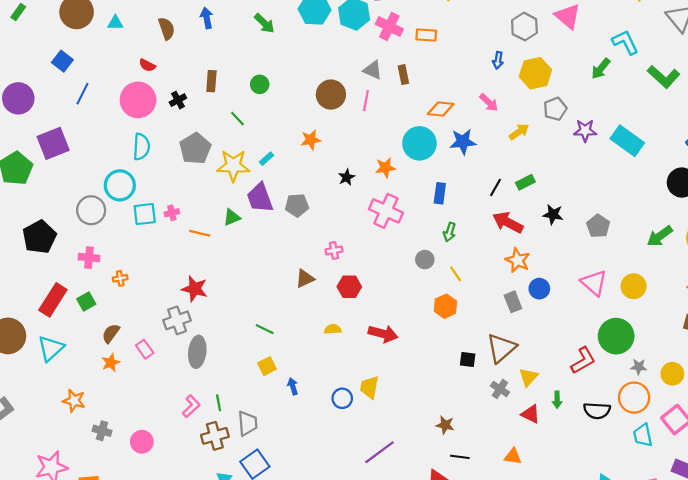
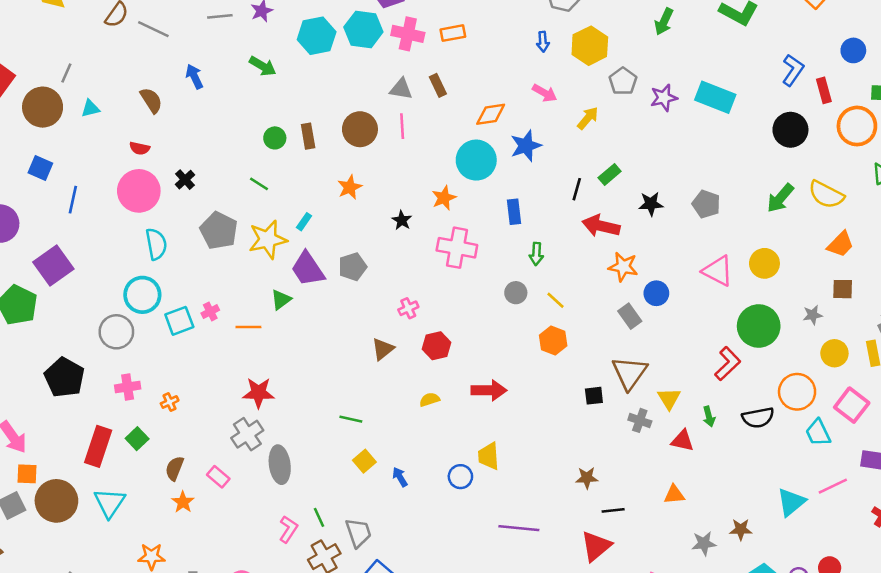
brown rectangle: (211, 81) -> (308, 136), moved
gray star: (639, 367) -> (813, 315), moved
purple line: (379, 452) -> (519, 528), turned 56

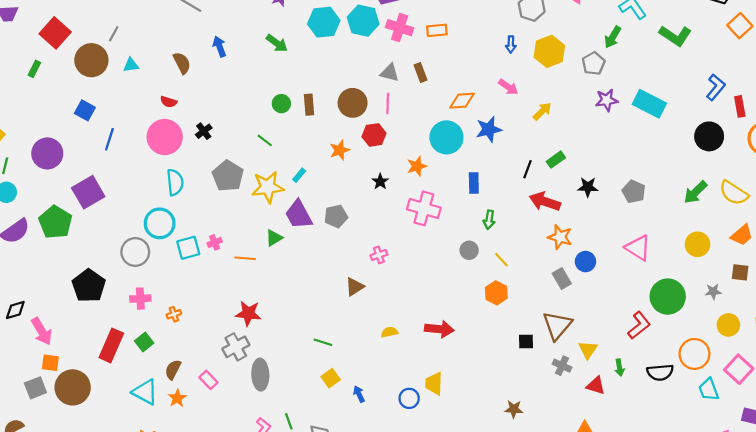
gray pentagon: (623, 81) -> (593, 63), moved
yellow circle: (764, 263) -> (698, 244), moved
red hexagon: (437, 346) -> (374, 135), moved
cyan triangle: (110, 503) -> (145, 392), moved, turned -40

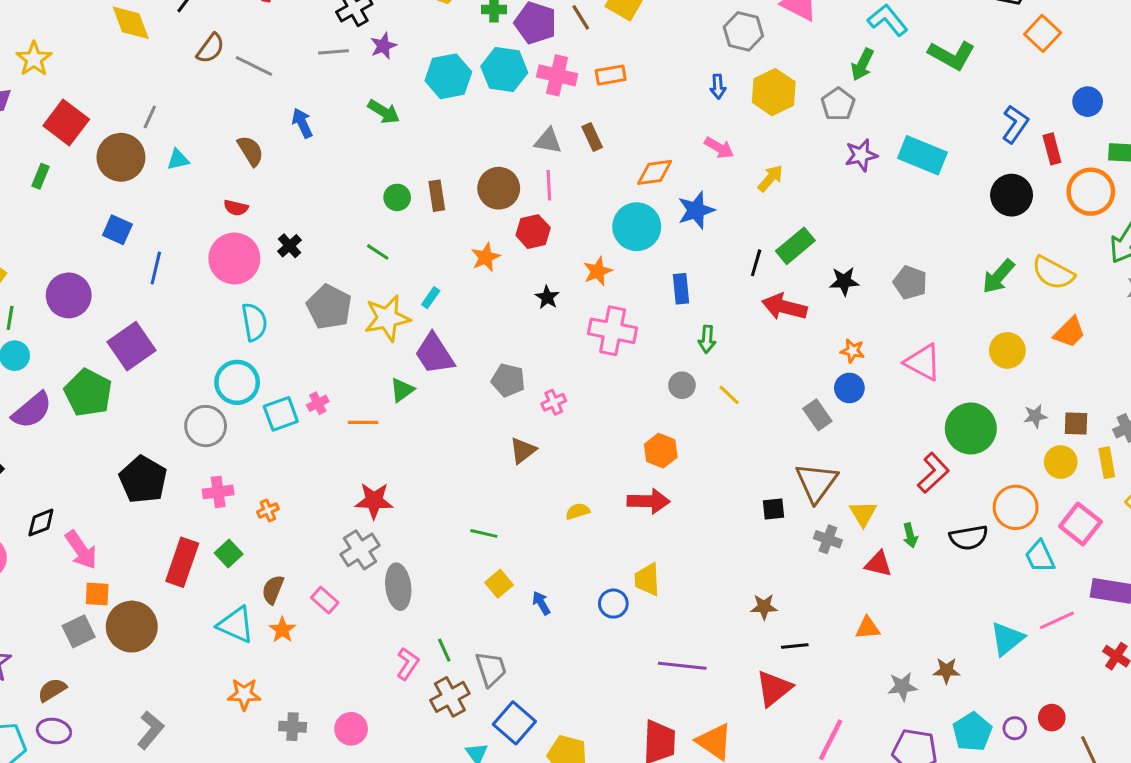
green rectangle: (556, 160) -> (795, 246), size x1.4
gray pentagon: (336, 216) -> (508, 380), moved, turned 30
orange star: (560, 237) -> (853, 351), moved, size x0.7
brown square: (740, 272) -> (1076, 423), moved
orange hexagon: (496, 293) -> (661, 451), moved

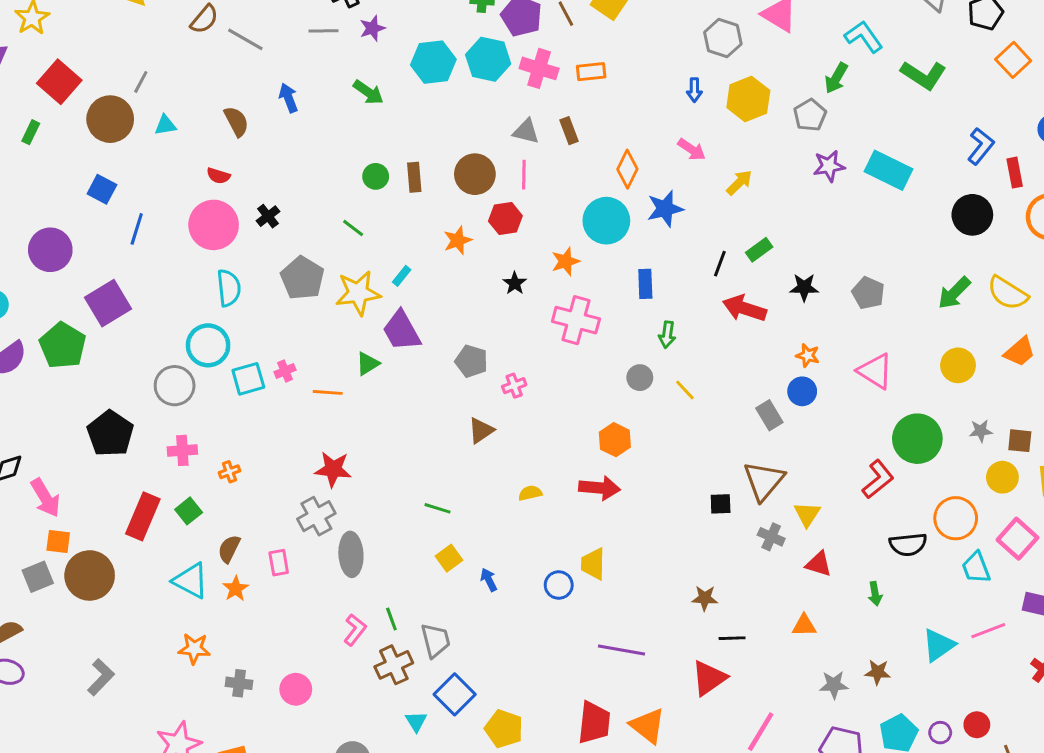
orange diamond: (655, 172) -> (627, 169), turned -60
green rectangle: (795, 246) -> (759, 250), size x0.7
green arrow: (910, 535) -> (875, 594), moved
pink rectangle: (325, 600) -> (279, 563), turned 35

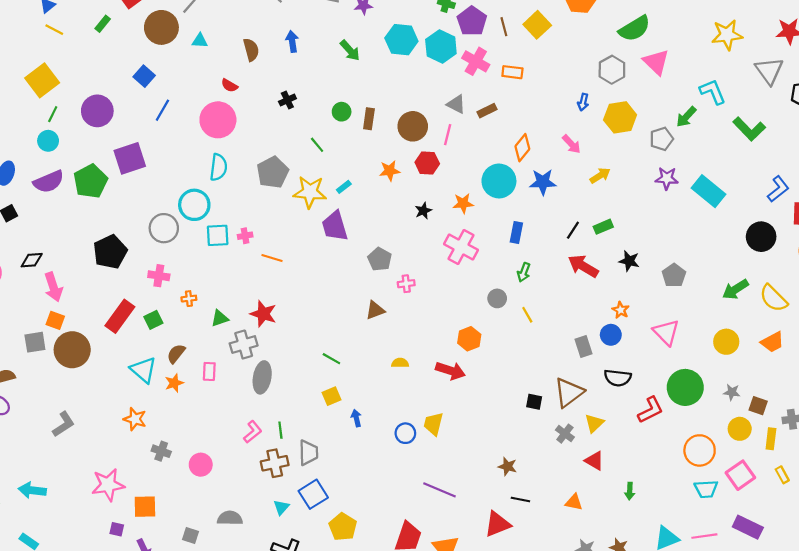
brown rectangle: (569, 131) -> (487, 111), turned 72
black cross: (268, 216) -> (287, 100), moved
green triangle: (368, 364) -> (220, 318), moved
black semicircle: (908, 544) -> (618, 378), moved
cyan trapezoid: (976, 568) -> (706, 489), turned -85

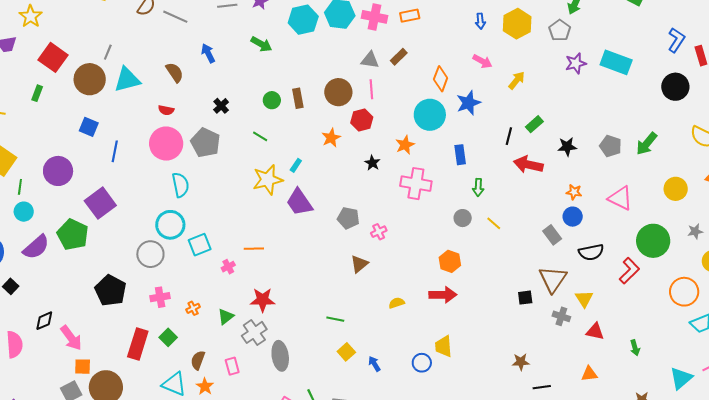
cyan triangle: (200, 41) -> (127, 80), size x1.8
gray pentagon: (273, 172) -> (205, 143), moved
pink cross: (245, 236) -> (228, 267), moved
green arrow: (735, 289) -> (647, 144), moved

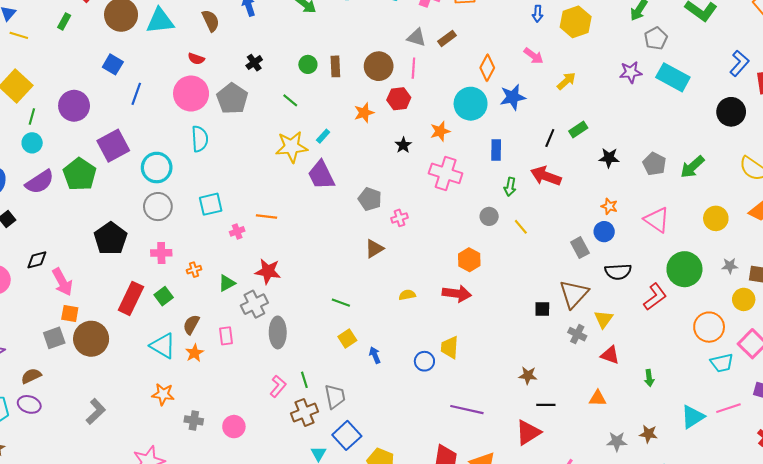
gray pentagon: (560, 30) -> (656, 38), moved
red arrow: (528, 165) -> (546, 176), moved
cyan circle: (170, 225) -> (157, 168), moved

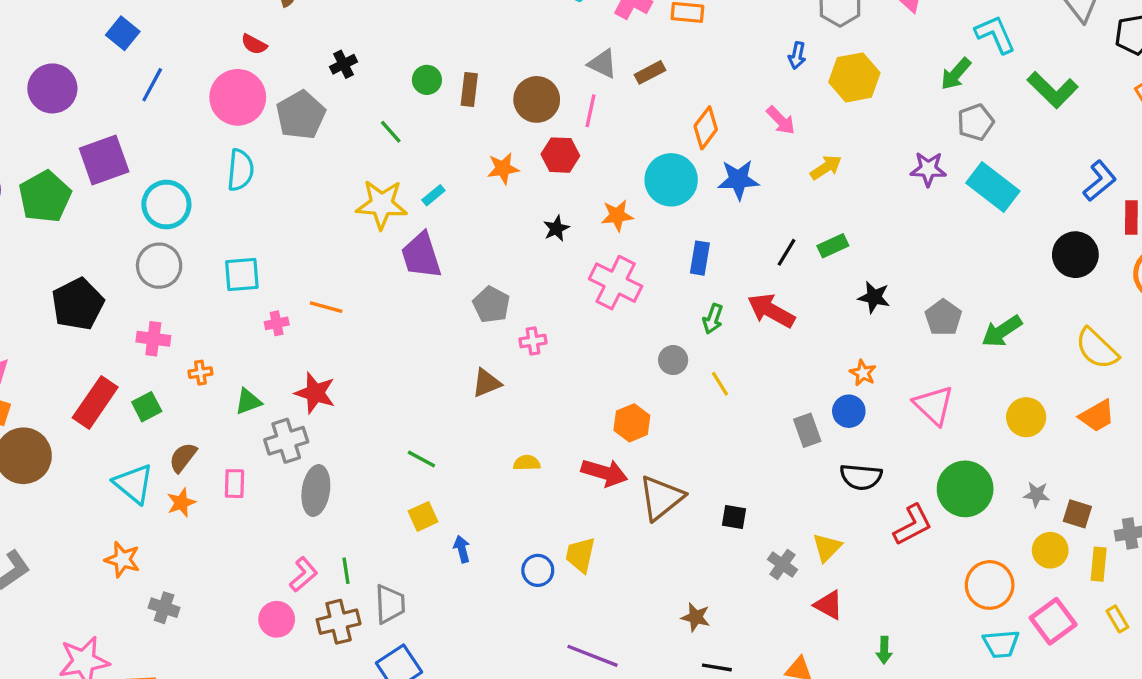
brown triangle: (574, 294) -> (661, 498), moved
pink circle: (234, 427) -> (277, 619), moved

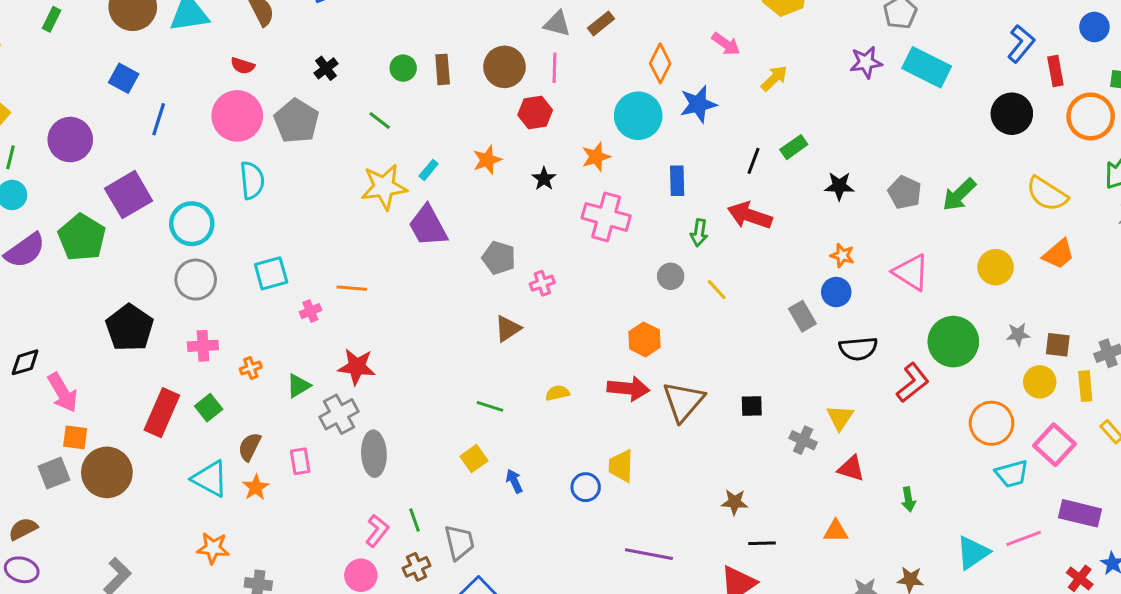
orange star: (503, 168) -> (487, 160), moved
green line: (421, 459) -> (490, 406), moved
brown cross: (339, 622) -> (416, 567), size x0.7

